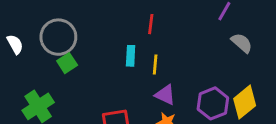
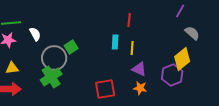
gray circle: (58, 37) -> (54, 58), moved
yellow diamond: (245, 102) -> (182, 59), moved

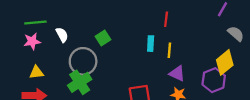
green square: (71, 47) -> (103, 38), moved

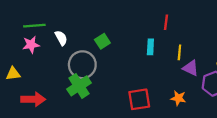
yellow line: (169, 50) -> (179, 52), moved
yellow triangle: (37, 72) -> (13, 74), moved
purple triangle: (177, 73) -> (191, 68), moved

